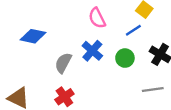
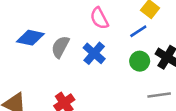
green circle: (125, 58) -> (140, 61), moved
gray semicircle: (63, 63) -> (60, 47), moved

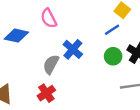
pink semicircle: (99, 18) -> (49, 18), moved
gray semicircle: (60, 47) -> (51, 64), moved

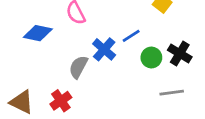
blue line: (112, 30) -> (131, 36), moved
red cross: (46, 93) -> (61, 101), moved

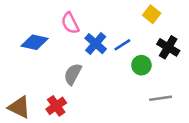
blue cross: (104, 49) -> (96, 44), moved
black cross: (180, 53) -> (168, 47), moved

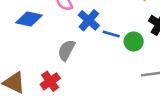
blue line: (122, 45) -> (111, 34), moved, turned 49

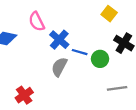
gray semicircle: (66, 50) -> (59, 67), moved

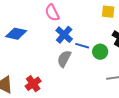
yellow square: (109, 14) -> (108, 12), turned -32
pink semicircle: (37, 22) -> (52, 13), moved

